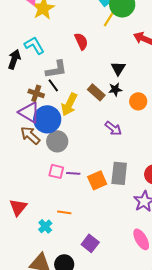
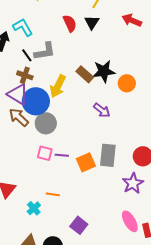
black triangle: (118, 68) -> (92, 22), moved
black line: (53, 85) -> (27, 55), moved
black star: (115, 89) -> (104, 71), size x1.6

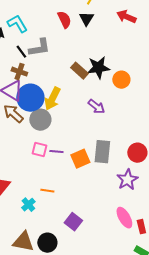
yellow arrow: (58, 86) -> (52, 99), moved

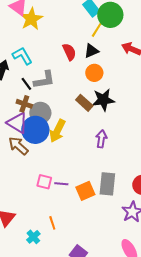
black triangle: (86, 19) -> (91, 51), turned 35
orange circle: (121, 80) -> (94, 73), moved
purple arrow: (96, 107) -> (101, 139), turned -120
gray circle: (40, 120) -> (40, 113), moved
orange line: (47, 191) -> (52, 223), turned 64

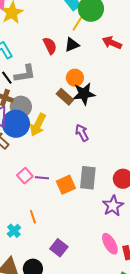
orange circle: (94, 73) -> (75, 78), moved
purple arrow: (101, 139) -> (82, 133), turned -36
pink square: (44, 182) -> (25, 176), turned 35

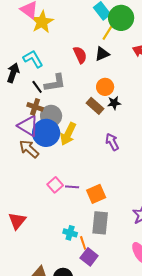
black star: (84, 94) -> (114, 103), size x0.6
gray rectangle: (88, 178) -> (100, 223), moved
orange line: (33, 217) -> (83, 243), moved
cyan cross: (14, 231) -> (70, 233), moved, turned -32

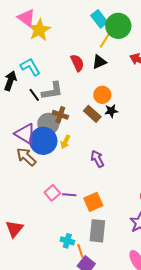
brown cross: (35, 107) -> (60, 115), moved
yellow arrow: (68, 134) -> (65, 142), size x0.6
purple arrow: (112, 142) -> (97, 159), moved

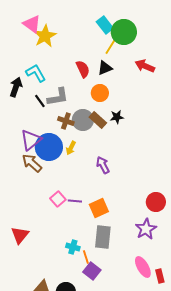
orange circle: (102, 95) -> (100, 93), moved
gray circle: (48, 124) -> (83, 120), moved
purple triangle: (25, 134) -> (31, 140), turned 50

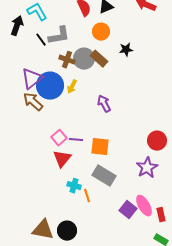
black star: (117, 117) -> (126, 50), moved
orange square: (99, 208) -> (100, 147), turned 30
red triangle: (20, 235) -> (62, 159), moved
gray rectangle: (103, 237) -> (104, 176), turned -65
purple square: (92, 271) -> (128, 210), moved

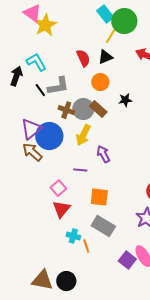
yellow arrow: (72, 87) -> (83, 135), moved, size x1.5
purple line: (76, 140) -> (80, 170), moved

